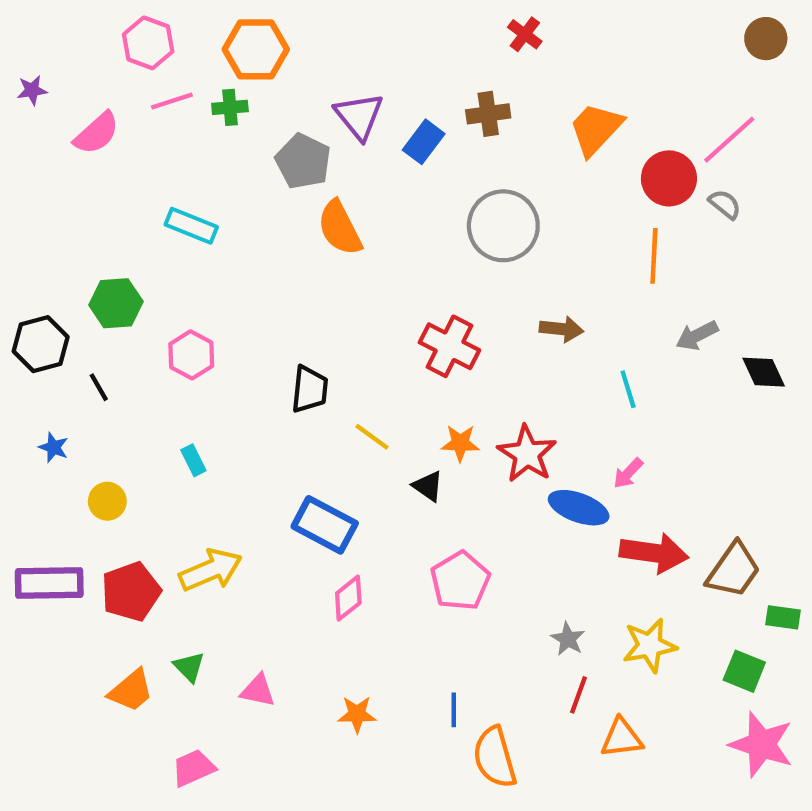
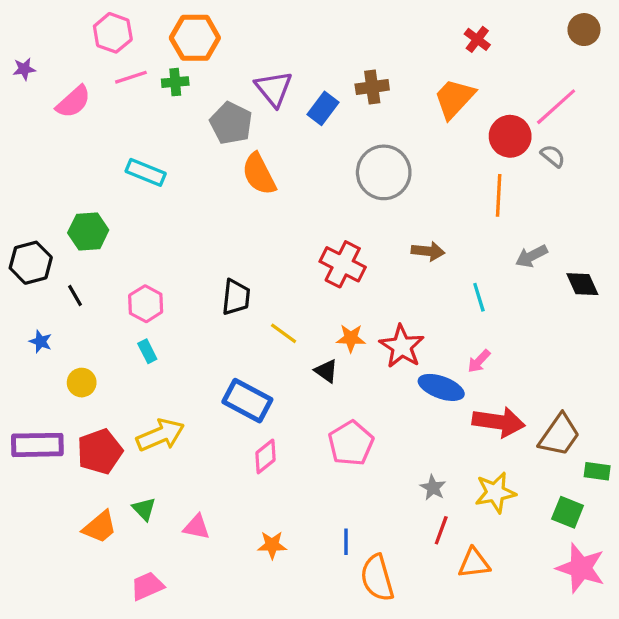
red cross: (525, 34) -> (477, 39), moved
pink hexagon: (191, 355) -> (146, 304), moved

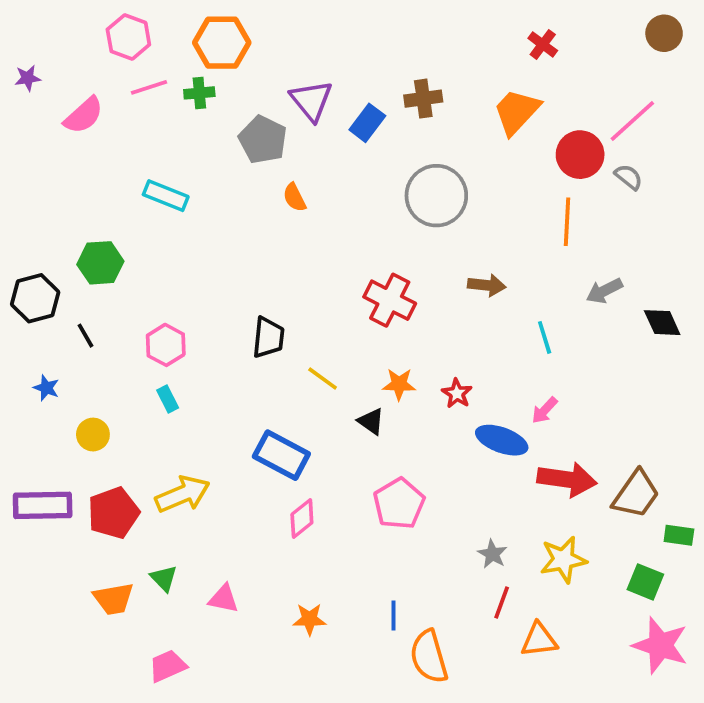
orange semicircle: (259, 174) -> (295, 197), size x0.6
red star: (402, 346) -> (457, 393), size x0.6
orange trapezoid: (100, 527) -> (113, 599), turned 30

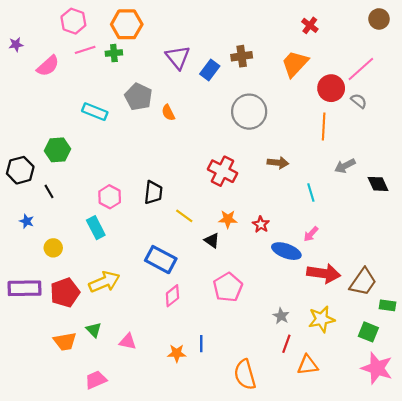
gray pentagon: (263, 140) -> (138, 97), moved
pink hexagon: (166, 345) -> (110, 197), moved
cyan rectangle: (168, 399) -> (96, 228), size x1.5
blue line: (393, 616) -> (201, 344), moved

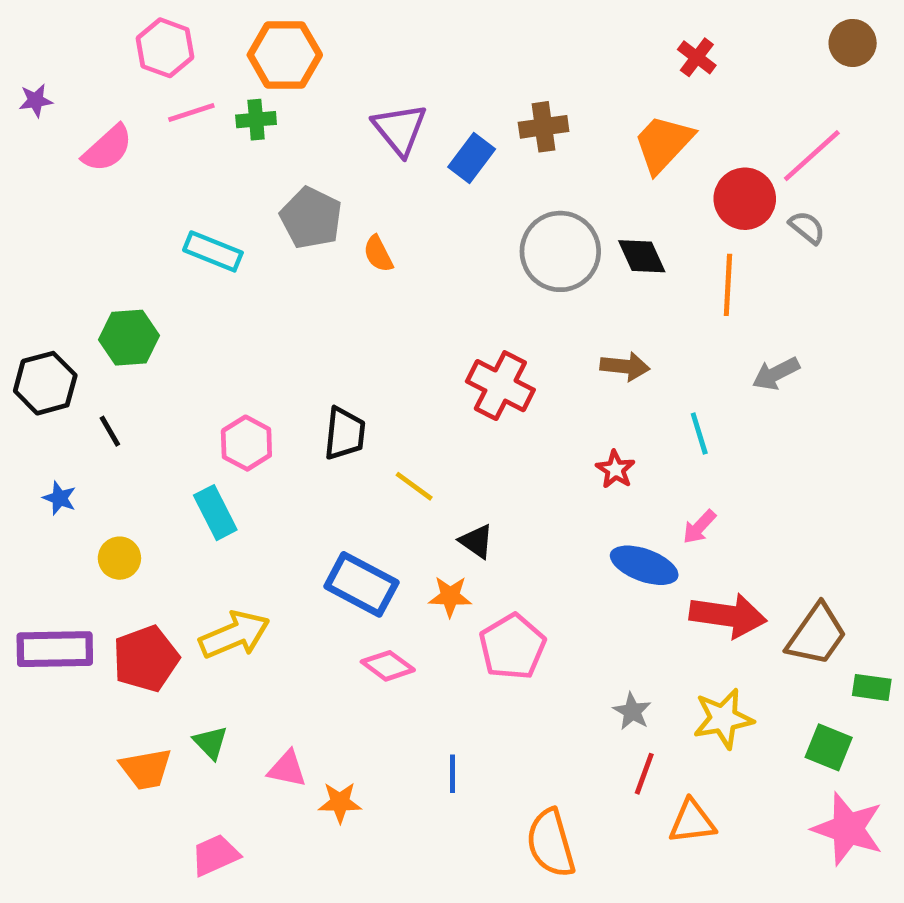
black diamond: (378, 184) -> (642, 256), moved
orange star: (228, 219) -> (450, 596), moved
red star: (261, 224) -> (615, 469), moved
pink diamond: (172, 296) -> (388, 666), turned 75
orange star: (177, 353) -> (340, 802), moved

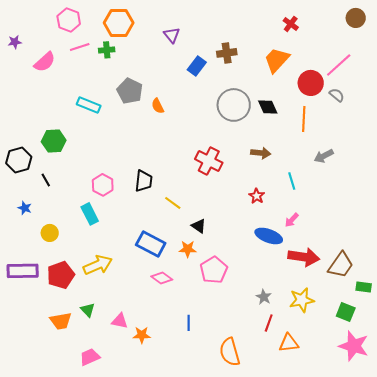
purple triangle: (400, 129) -> (172, 35), moved, size x0.7

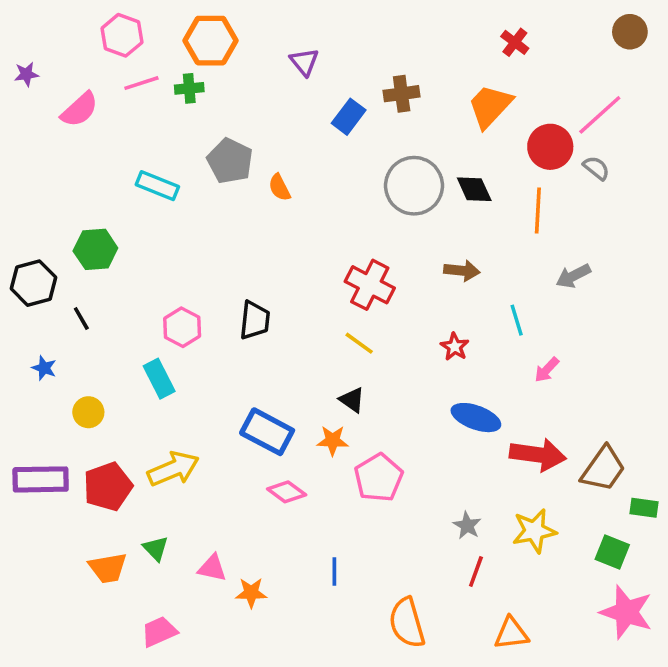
yellow line: (173, 203) -> (359, 343), moved
pink arrow: (292, 220) -> (547, 370), moved
orange triangle: (289, 343) -> (511, 633), moved

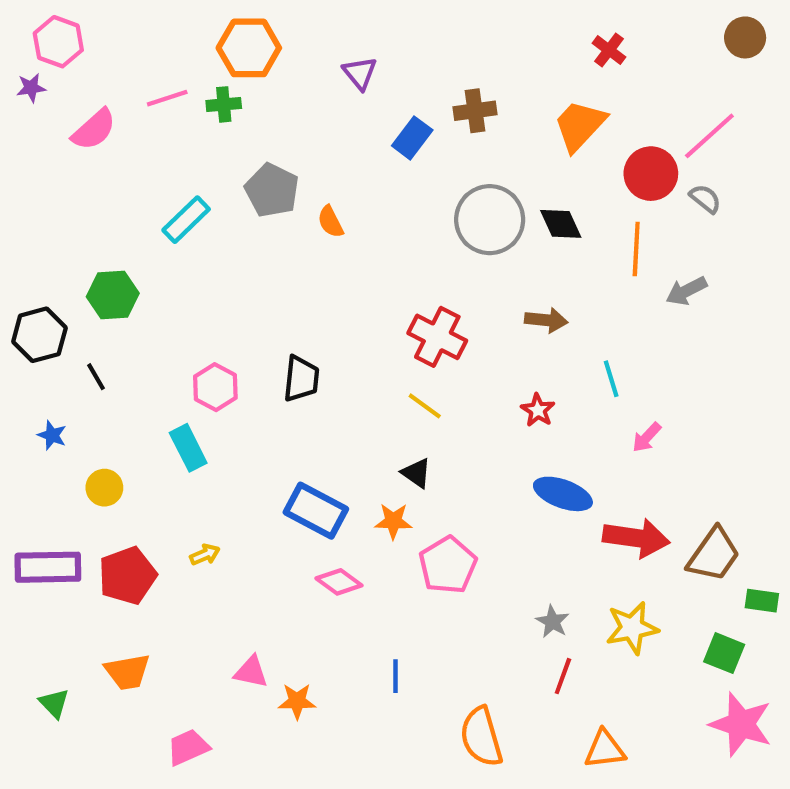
pink hexagon: (122, 35) -> (58, 42), moved
cyan rectangle: (157, 186) -> (186, 220), turned -66
gray arrow: (573, 276) -> (686, 291), moved
yellow arrow: (173, 469) -> (205, 555), size x0.5
green triangle: (156, 548) -> (54, 703), moved

